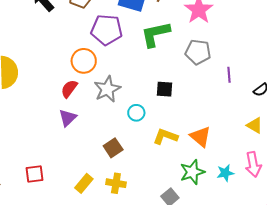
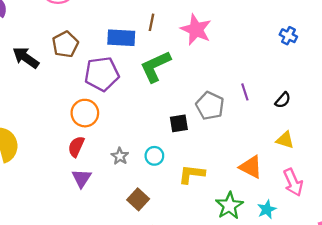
gray pentagon: (198, 52) -> (210, 106), moved, turned 30
gray star: (107, 89) -> (120, 156), moved, size x0.6
orange triangle: (200, 137) -> (251, 167), moved
cyan star: (225, 173) -> (267, 209), moved

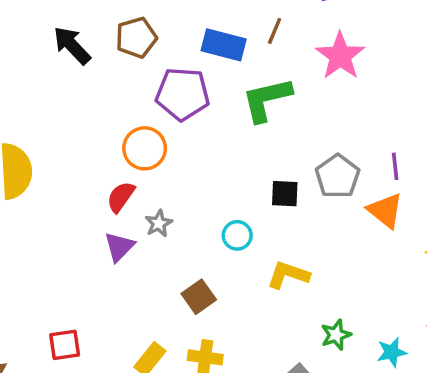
gray star: (120, 156) -> (159, 223), moved
orange triangle: (251, 167) -> (385, 210), moved
green star: (229, 206) -> (336, 335), size x0.7

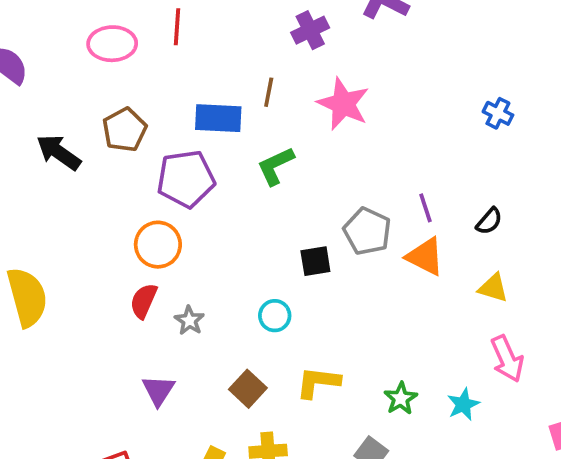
green L-shape: (267, 99) -> (276, 166), size x0.7
purple triangle: (119, 247) -> (158, 390), moved
yellow L-shape: (288, 275) -> (318, 382), moved

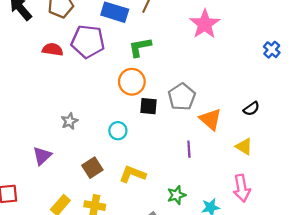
pink star: (343, 104) -> (205, 24), moved
purple line: (426, 208) -> (189, 149), moved
orange circle: (158, 245) -> (132, 82), moved
red semicircle: (144, 301) -> (53, 49), moved, turned 60

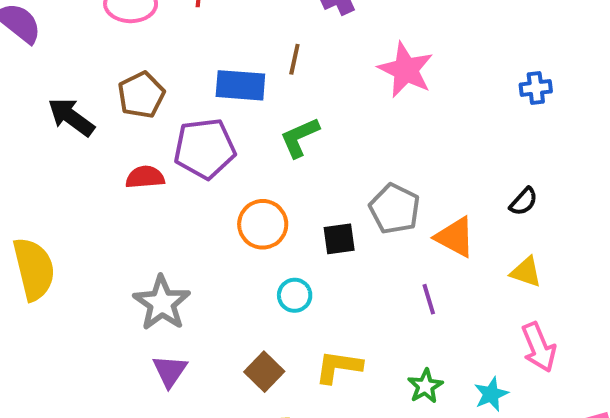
blue cross: (272, 50) -> (536, 88), turned -35
orange circle: (132, 82) -> (263, 224), moved
gray star: (70, 121) -> (162, 303), moved, size x1.8

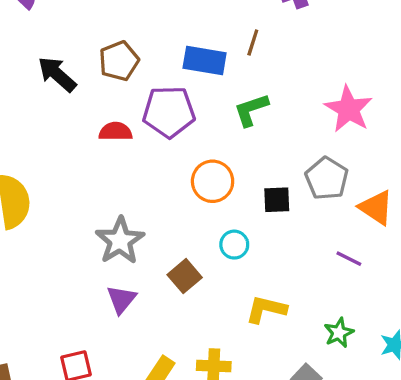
pink star: (406, 70) -> (349, 109), moved
purple line: (429, 299) -> (349, 259), turned -52
brown square: (264, 372) -> (185, 276), moved

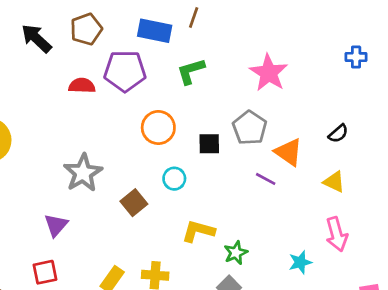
purple line: (349, 259) -> (266, 179), moved
purple triangle: (121, 299) -> (56, 225), moved
green star: (339, 333) -> (236, 253), moved

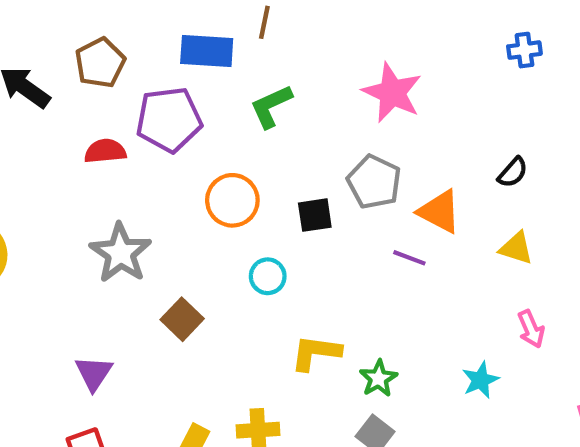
gray star: (83, 173) -> (121, 253), moved
brown square: (134, 203) -> (182, 319), moved
pink arrow: (337, 234) -> (531, 329), size x0.7

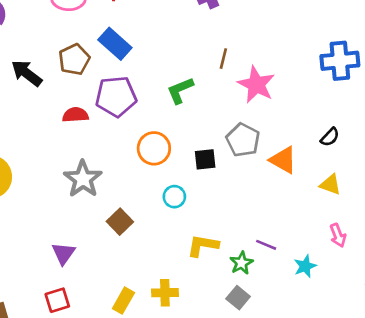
brown line: (264, 22) -> (223, 59), moved
blue cross: (524, 50) -> (340, 61), size x1.8
blue rectangle: (207, 51) -> (115, 44), moved, turned 36
purple line: (409, 258) -> (266, 245), moved

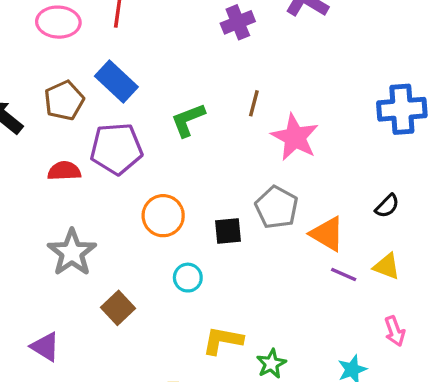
green L-shape: (180, 90) -> (188, 120), moved
purple line: (266, 245) -> (344, 275), moved
purple triangle: (63, 253) -> (45, 347), turned -35

